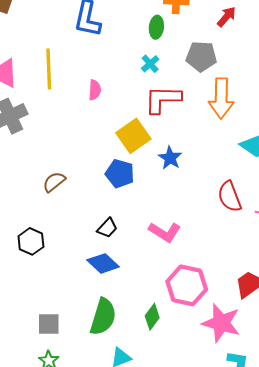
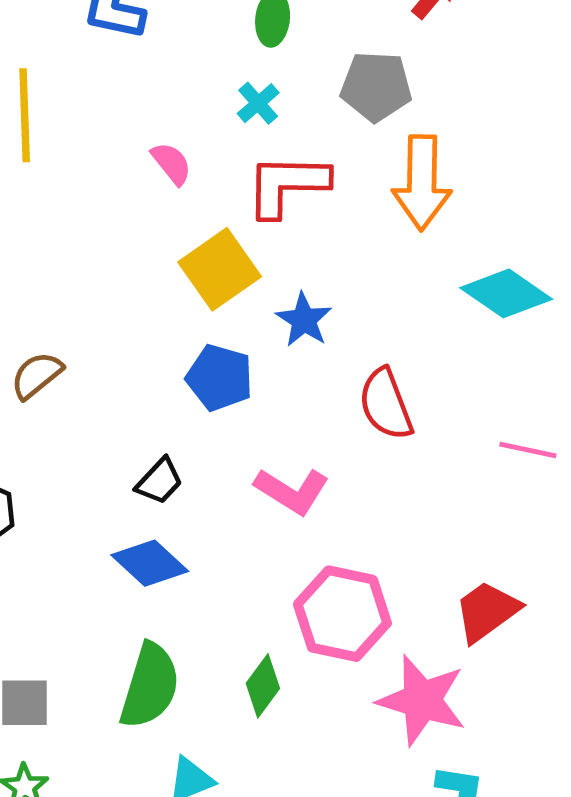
pink semicircle: (95, 90) -> (171, 163), moved, turned -42
blue pentagon: (120, 174) -> (220, 378), moved
red semicircle: (230, 197) -> (386, 404), moved

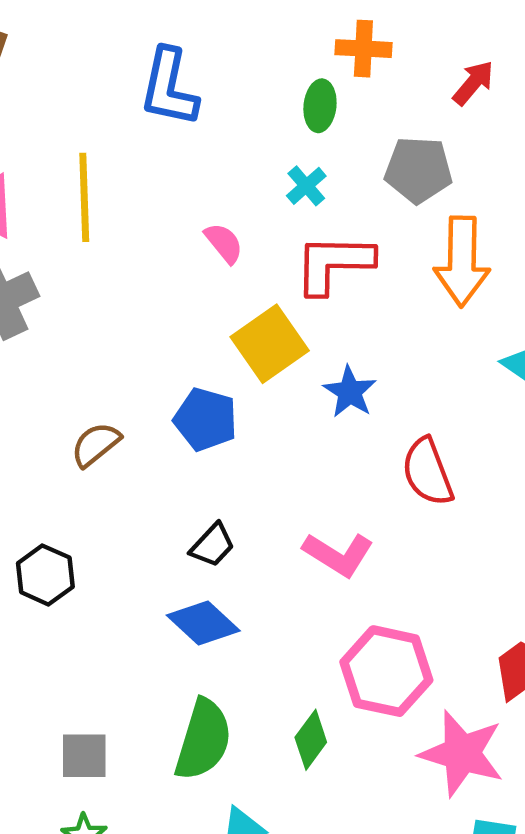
blue pentagon: (220, 378) -> (206, 419), moved

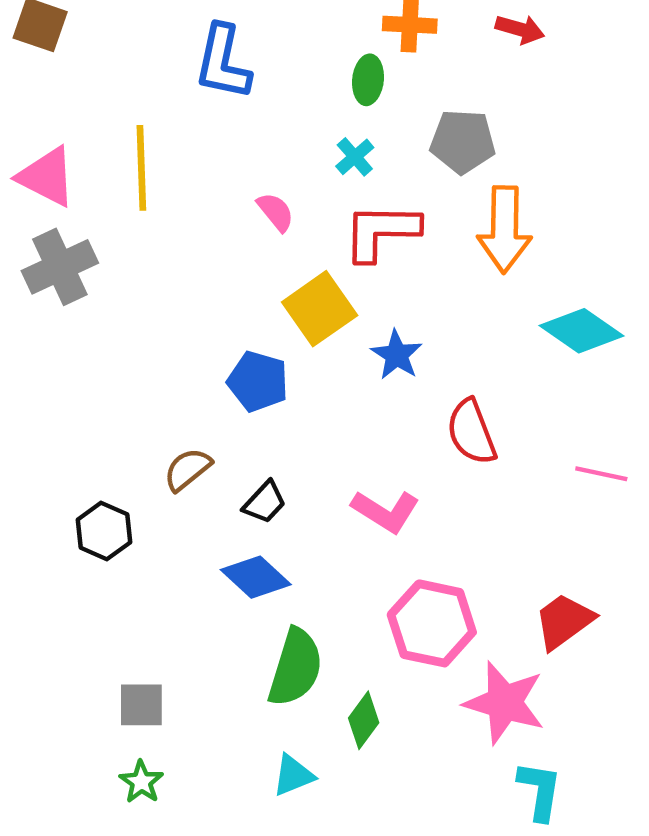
red arrow: (473, 83) -> (520, 29), moved, turned 66
brown semicircle: (96, 444) -> (188, 469), moved
green semicircle: (203, 740) -> (295, 667), moved
green diamond: (311, 740) -> (364, 720), moved

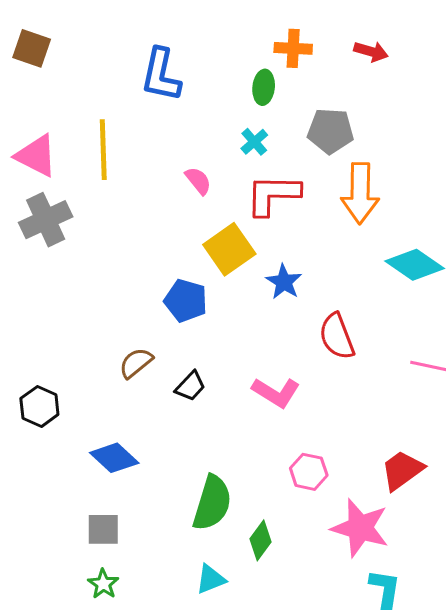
black hexagon: (104, 531) -> (39, 406), moved
blue diamond: (256, 577) -> (114, 458), moved
pink hexagon: (432, 623) -> (309, 472), size x0.6

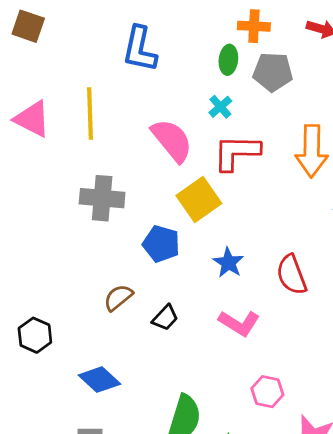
gray pentagon: (331, 131) -> (273, 72), moved
pink semicircle: (198, 181) -> (172, 140), size x1.8
gray cross: (46, 220) -> (102, 198), moved, turned 30
blue star: (284, 282) -> (228, 263), moved

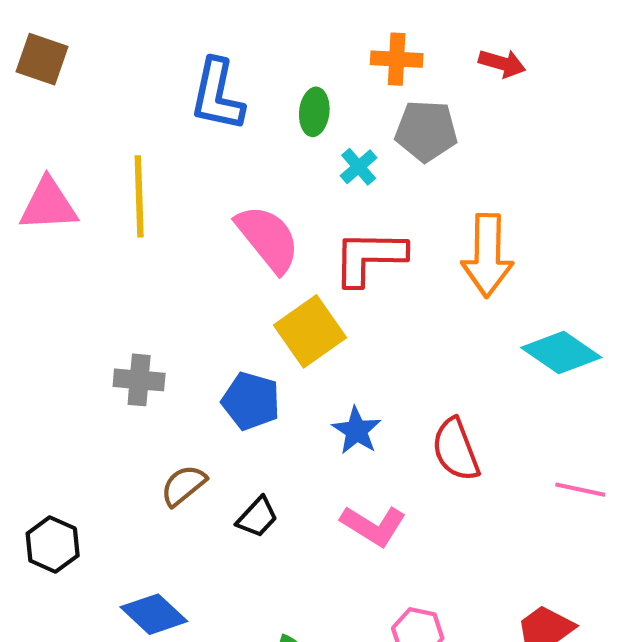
green ellipse: (228, 60) -> (314, 112), moved
cyan cross: (220, 107) -> (359, 167), moved
pink triangle: (32, 119) -> (48, 205), turned -30
gray cross: (102, 198) -> (139, 380), moved, size x0.7

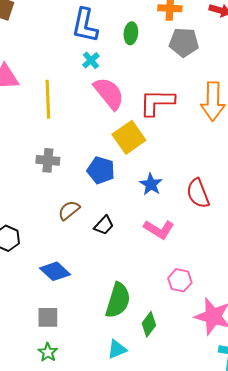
cyan cross: (359, 167) -> (91, 60), moved
yellow line: (139, 196) -> (48, 99), moved

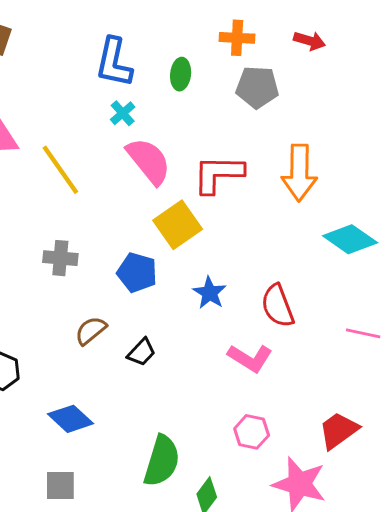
yellow line: (48, 99) -> (60, 170), turned -33
pink L-shape: (159, 229) -> (250, 358), moved

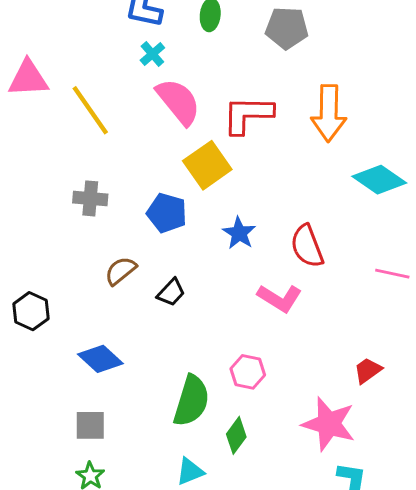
red trapezoid: (338, 430) -> (368, 370), size x0.7
pink hexagon: (252, 432) -> (248, 372), moved

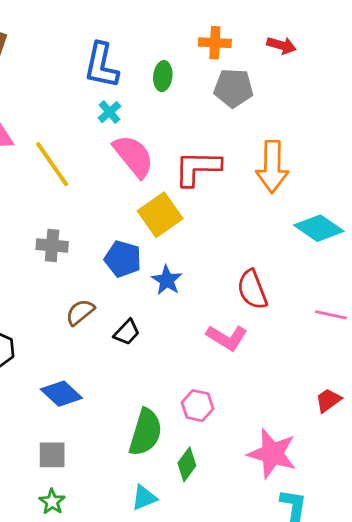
blue star: (239, 233) -> (167, 280), moved
red trapezoid: (368, 370) -> (328, 400), moved

